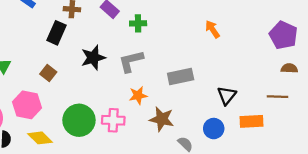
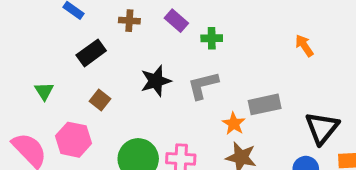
black rectangle: (57, 33) -> (91, 53), moved, turned 30
orange star: (138, 95) -> (234, 124), moved, turned -30
black triangle: (227, 95) -> (322, 128), size x1.4

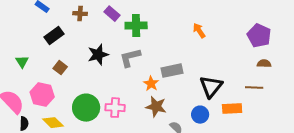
green cross: (212, 38) -> (136, 26), size x1.5

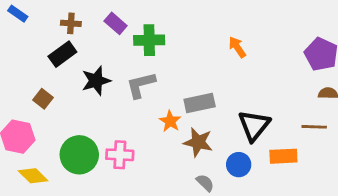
black rectangle: (54, 36) -> (62, 54), moved
brown star: (156, 107) -> (198, 142), moved

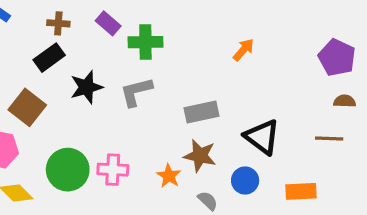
orange arrow: (237, 47) -> (244, 50), turned 75
brown square: (43, 99) -> (27, 107), size x1.6
orange star: (170, 121) -> (169, 176), moved
black triangle: (254, 125) -> (262, 137), turned -32
orange rectangle: (283, 156) -> (301, 191), moved

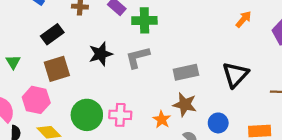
orange arrow: (244, 50) -> (243, 19), moved
black rectangle: (49, 58) -> (52, 34), moved
brown square: (27, 107) -> (57, 69), turned 35
black triangle: (262, 137) -> (235, 75), moved, turned 36

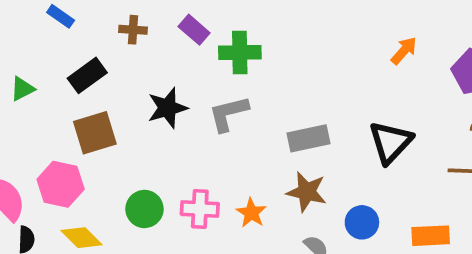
green triangle: (13, 62) -> (22, 89), moved, turned 35
green circle: (87, 115) -> (144, 209), size x0.7
orange star: (162, 120) -> (251, 213), moved

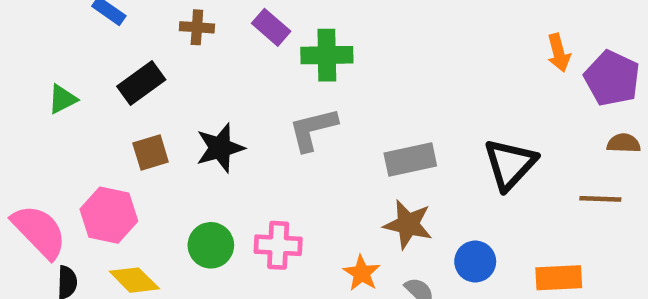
orange arrow: (404, 51) -> (559, 53), moved, turned 124
black star: (167, 108) -> (220, 148), moved
brown square: (95, 133) -> (151, 153), size x0.7
orange star: (251, 213) -> (362, 273), moved

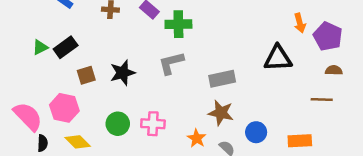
black rectangle: (141, 83) -> (66, 47), moved
black triangle: (510, 164) -> (278, 58), moved, turned 44

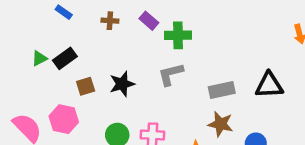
black triangle: (278, 58) -> (269, 85), moved

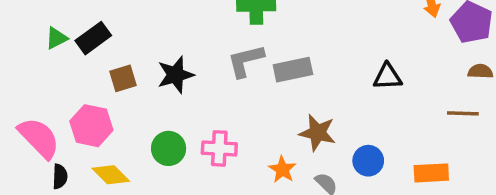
black triangle: (269, 85) -> (387, 77), size x0.7
gray rectangle: (222, 90) -> (293, 70), moved

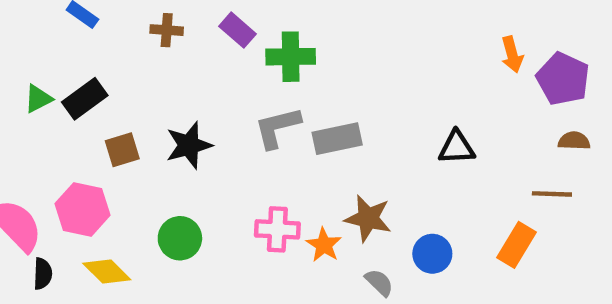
pink cross: (219, 148) -> (277, 229), moved
orange star: (282, 169) -> (324, 245), moved
orange rectangle: (431, 173) -> (516, 245), moved, turned -56

